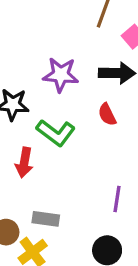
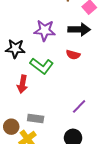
red semicircle: (107, 114) -> (73, 55), turned -48
purple line: (117, 199) -> (79, 106), turned 35

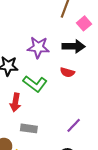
gray rectangle: (36, 119) -> (29, 128), moved

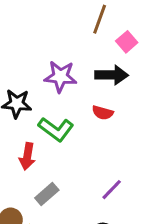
gray rectangle: (29, 128) -> (47, 194), turned -49

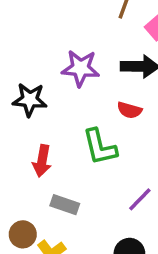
green L-shape: (56, 129) -> (100, 147), moved, turned 40
gray rectangle: (47, 194) -> (65, 205), turned 60

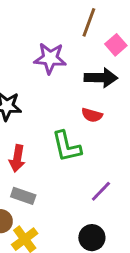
purple star: (80, 68) -> (50, 58), moved
gray rectangle: (65, 205) -> (23, 196), moved

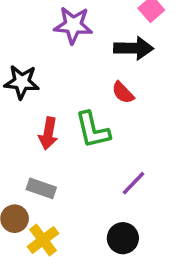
red semicircle: (92, 115) -> (123, 93), turned 30
red arrow: (17, 158) -> (48, 133), moved

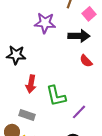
red semicircle: (123, 93) -> (86, 61), moved
green L-shape: (93, 130) -> (56, 96), moved

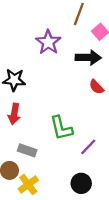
purple star: (45, 23) -> (48, 42), turned 30
red arrow: (31, 84) -> (14, 114), moved

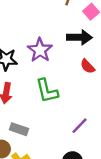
purple star: (48, 42) -> (40, 50), moved
green L-shape: (61, 128) -> (47, 91), moved

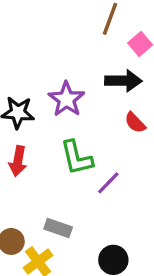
purple line: (79, 126) -> (108, 183), moved
gray rectangle: (19, 129) -> (58, 228), moved

